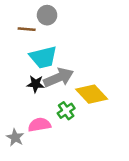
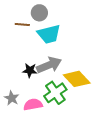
cyan trapezoid: (43, 57) -> (49, 34), moved
green cross: (66, 111) -> (55, 93), size x1.5
gray star: (15, 138) -> (12, 98), moved

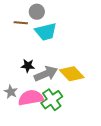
gray arrow: (49, 65) -> (46, 74), moved
green cross: (55, 93) -> (52, 100), moved
pink semicircle: (33, 105) -> (31, 98), size x1.4

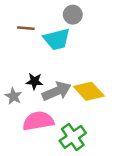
gray circle: (37, 12) -> (73, 15), moved
gray star: (11, 92) -> (13, 96), moved
green cross: (52, 100) -> (73, 137), moved

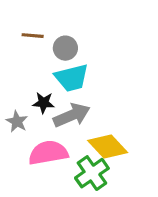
gray circle: (73, 15) -> (65, 48), moved
cyan trapezoid: (57, 39) -> (72, 78), moved
yellow diamond: (89, 91) -> (108, 147), moved

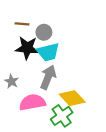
black star: (44, 103) -> (27, 48), moved, size x1.6
gray arrow: (72, 115) -> (48, 77), turned -45

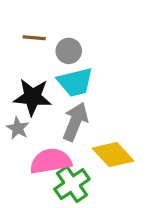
black star: (27, 48) -> (33, 97), moved
green cross: (62, 116) -> (72, 184), moved

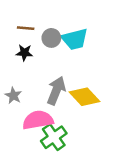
cyan trapezoid: (75, 82) -> (75, 39), moved
black star: (33, 97) -> (24, 53), moved, size x0.6
yellow diamond: (113, 155) -> (84, 97), moved

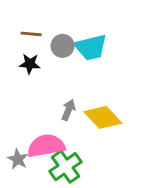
gray arrow: (56, 91) -> (68, 110), size x0.6
gray star: (13, 96) -> (18, 159), moved

